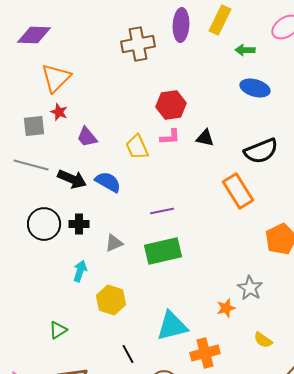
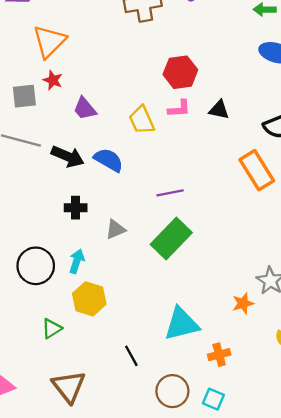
black circle: (44, 224) -> (36, 266), moved
green rectangle: (163, 251) -> (171, 238), turned -33
yellow hexagon: (111, 300) -> (89, 299), moved
orange cross: (205, 353) -> (219, 355), size x0.7

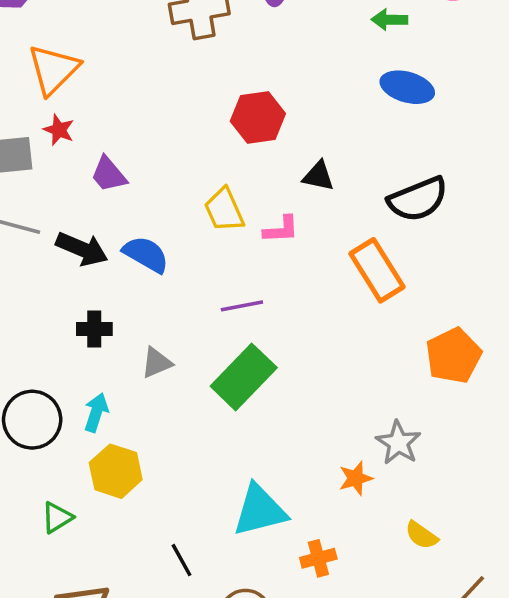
pink L-shape: (179, 109) -> (281, 229), moved
yellow trapezoid: (142, 120) -> (224, 210), moved

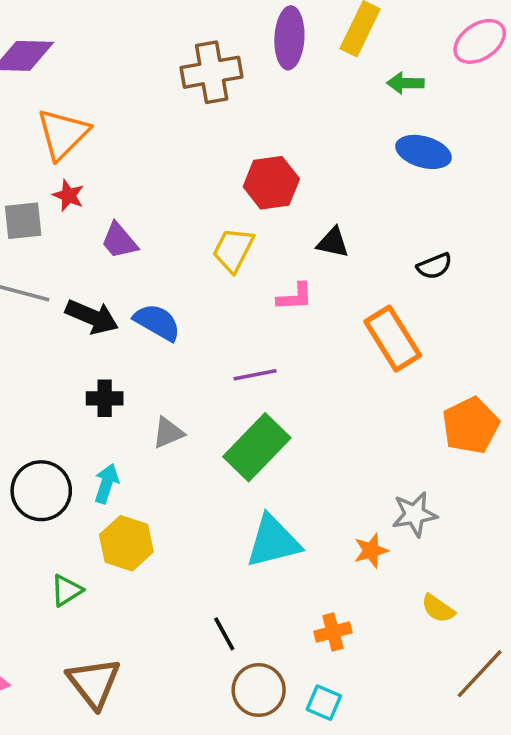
black semicircle: (418, 199) -> (434, 266), size x0.6
yellow trapezoid: (224, 210) -> (233, 250), moved, turned 51
gray star: (398, 443) -> (414, 514), turned 30
cyan triangle: (260, 510) -> (273, 541), moved
black line: (181, 560) -> (224, 634), moved

